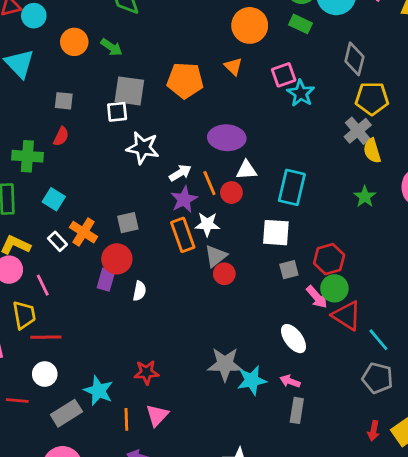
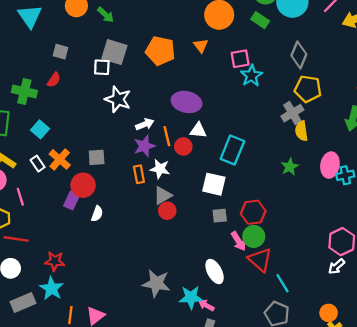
orange rectangle: (183, 235) -> (139, 174), size x0.7
red star: (146, 372) -> (55, 261), moved
cyan star: (252, 380) -> (191, 297), moved

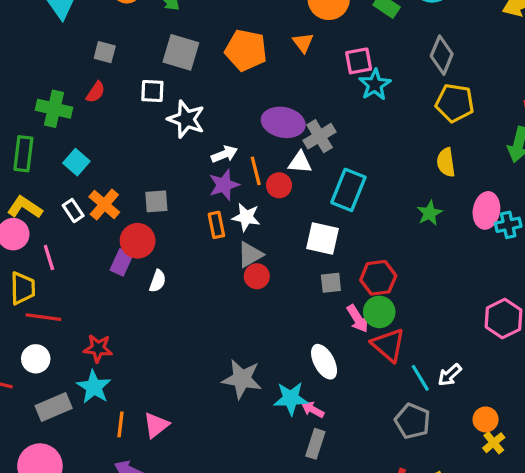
white square: (102, 67) -> (152, 91), moved
gray cross: (292, 113) -> (320, 136), moved
white arrow: (336, 266) -> (450, 375), moved

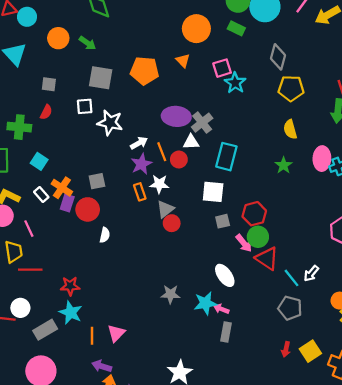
purple rectangle: (122, 262) -> (67, 203), moved
white circle: (36, 359) -> (20, 308), moved
gray star: (242, 379) -> (170, 294), size x0.7

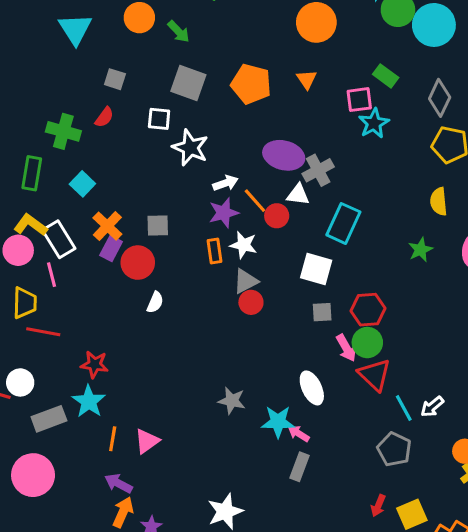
green rectangle: (236, 28) -> (386, 76), moved
orange circle: (196, 29) -> (316, 22), moved
orange line: (162, 152) -> (255, 201), turned -30
white rectangle: (41, 195) -> (59, 239), moved, size x1.6

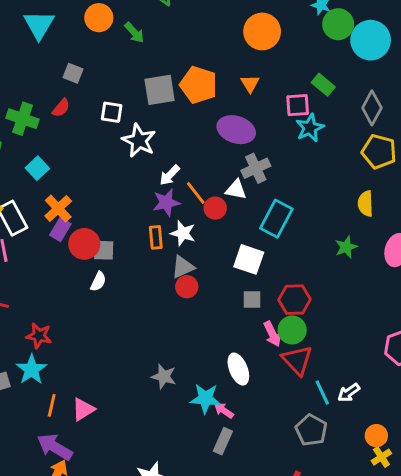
gray square: (188, 83) -> (160, 90), moved, turned -32
purple ellipse: (284, 155) -> (236, 130), moved
white arrow: (225, 183) -> (170, 175), turned 150
gray square: (158, 226) -> (104, 250), moved
purple arrow: (118, 483) -> (55, 447), size x1.4

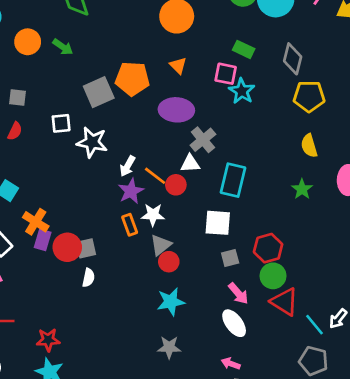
pink square: (298, 105) -> (226, 74), turned 30
pink arrow: (272, 334) -> (238, 293), moved
cyan star: (205, 398) -> (171, 302), moved

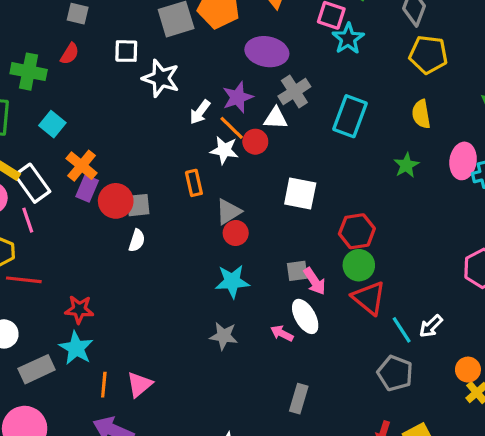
cyan rectangle: (233, 180) -> (350, 116), moved
purple star: (131, 191) -> (238, 97), moved
white star: (153, 215) -> (224, 150), moved
gray square: (230, 258) -> (297, 271), moved
pink arrow: (231, 364) -> (282, 333), moved

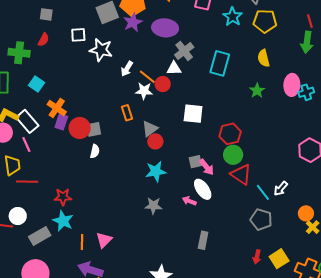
cyan star: (348, 39) -> (233, 17), moved
purple star: (238, 97) -> (133, 22), moved

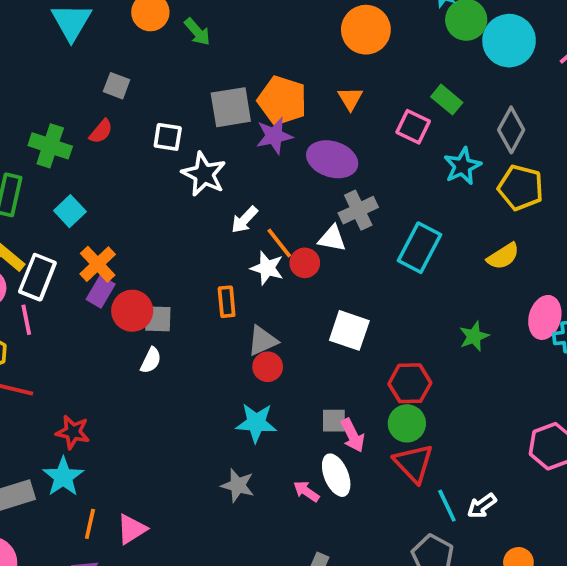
yellow semicircle: (264, 58) -> (503, 256), turned -120
green star: (257, 91) -> (474, 336), moved
white rectangle: (27, 121) -> (37, 277), turned 50

